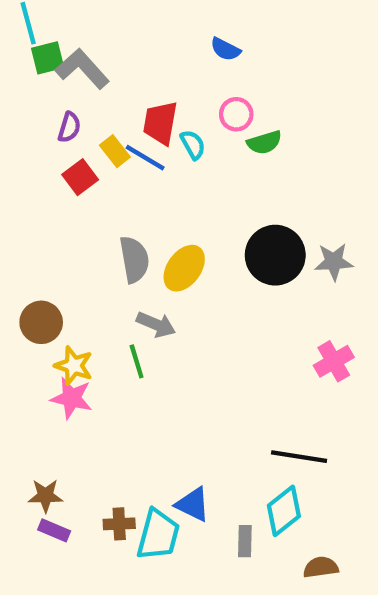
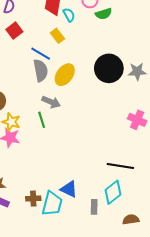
yellow rectangle: (115, 151) -> (57, 36), moved
blue line: (145, 158) -> (41, 54), moved
pink cross: (334, 361) -> (137, 120), turned -36

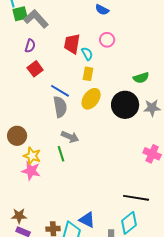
green semicircle: (104, 14) -> (141, 78), moved
yellow rectangle: (57, 36) -> (88, 74), moved, turned 48
yellow ellipse: (65, 75) -> (91, 99), moved

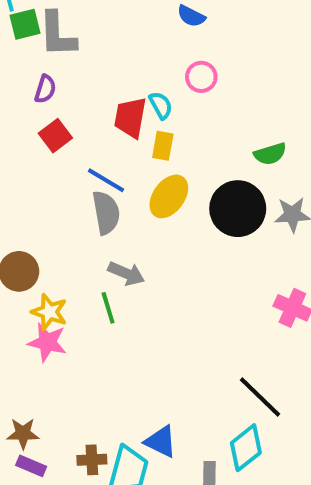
gray L-shape: (36, 19) -> (57, 34), turned -140
red trapezoid: (72, 44) -> (130, 117), moved
black line: (136, 198) -> (260, 397), turned 35

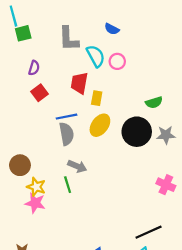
gray L-shape: (57, 34) -> (69, 39), moved
cyan semicircle: (161, 105) -> (96, 56), moved, size x1.5
blue line: (106, 180) -> (66, 117), turned -42
black line: (260, 397) -> (149, 232), turned -68

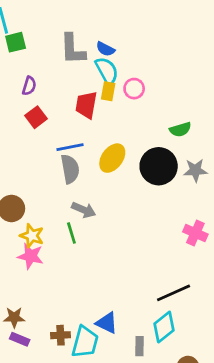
blue semicircle: (112, 29) -> (105, 49), moved
pink circle: (117, 61) -> (134, 89), moved
yellow rectangle: (97, 98) -> (108, 91), moved

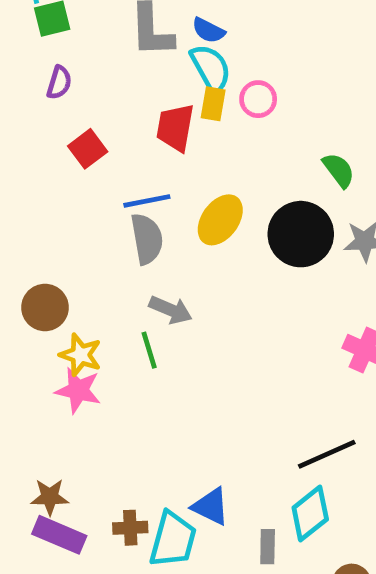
purple semicircle: (29, 86) -> (59, 83), moved
green semicircle: (180, 129) -> (339, 170), turned -110
purple rectangle: (20, 339) -> (59, 535), size x1.5

